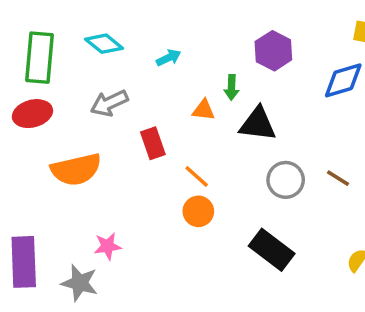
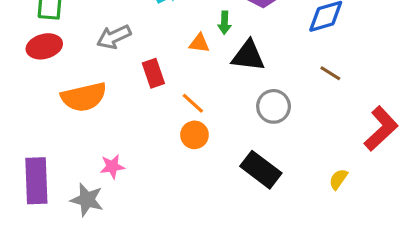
brown line: (338, 178) -> (330, 73), moved

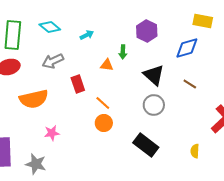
black triangle: (248, 56) -> (154, 75), moved, turned 35
pink star: (112, 167) -> (52, 133), moved
yellow semicircle: (338, 179) -> (195, 151), turned -32

